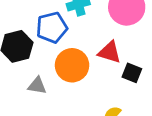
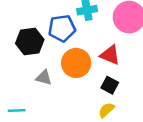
black square: (132, 73) -> (110, 85), moved

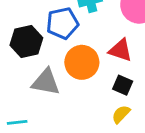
gray triangle: (44, 78) -> (46, 82), size x1.5

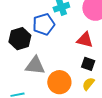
orange circle: (82, 62) -> (59, 82), moved

